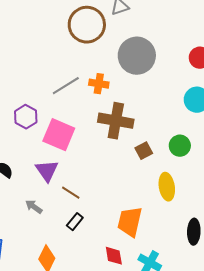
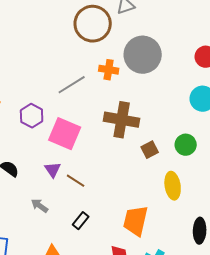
orange cross: (99, 84) -> (109, 70), moved
purple triangle: (47, 171) -> (53, 170), size x0.7
brown line: (71, 193) -> (76, 181), moved

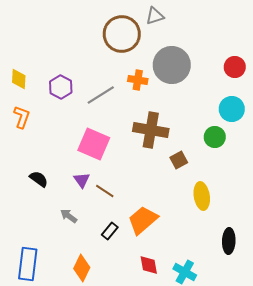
purple hexagon: (32, 116) -> (61, 87), moved
green circle: (186, 145) -> (215, 137), moved
orange trapezoid: (136, 221) -> (143, 220), moved, turned 36

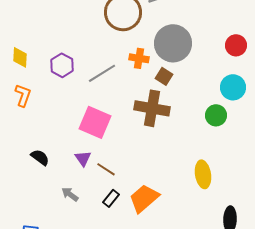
brown square: (179, 160) -> (164, 76), moved, turned -30
black rectangle: (110, 231) -> (111, 198), moved

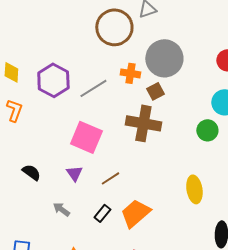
purple hexagon: (62, 65) -> (53, 80), size x1.4
brown square: (164, 76) -> (155, 91), turned 30
brown line: (106, 169) -> (110, 178), moved, turned -66

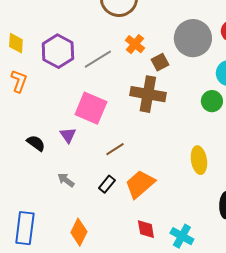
gray circle: (164, 58) -> (193, 38), moved
orange cross: (130, 73) -> (135, 44), turned 30
purple triangle: (74, 173) -> (68, 135), moved

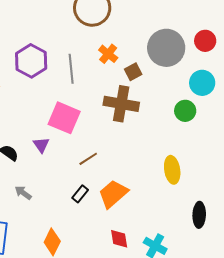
gray line: (98, 59) -> (71, 69), turned -64
gray arrow: (66, 180) -> (23, 193), moved

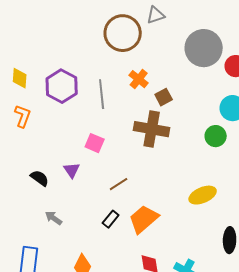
gray circle: (166, 48) -> (204, 48), moved
pink square: (64, 118) -> (95, 143), size x0.6
yellow ellipse: (172, 170) -> (203, 195), turned 76

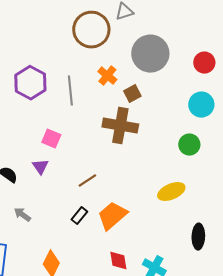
gray circle: (204, 48) -> (150, 54), moved
green circle: (216, 136) -> (189, 145), moved
pink square: (95, 143) -> (51, 139), moved

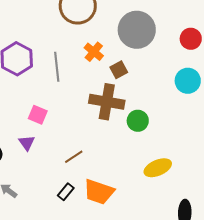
green circle: (189, 145) -> (138, 121), moved
orange trapezoid: (112, 216) -> (99, 192), turned -120

